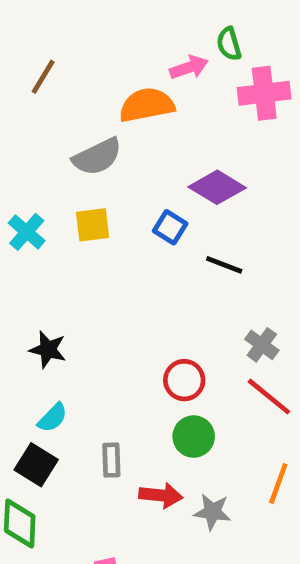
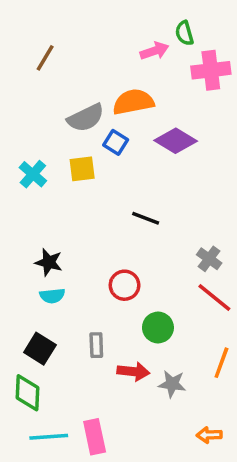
orange semicircle: (147, 105) -> (133, 102), moved
blue square: (170, 227) -> (116, 142), moved
black line: (224, 265) -> (146, 218), moved
red circle: (184, 380) -> (125, 285), moved
cyan semicircle: (53, 418) -> (52, 296), moved, turned 40

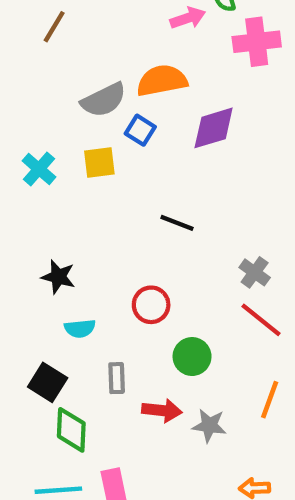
purple diamond: (176, 141) -> (214, 128), turned -48
cyan semicircle: (52, 296) -> (80, 328), moved
green diamond: (28, 393) -> (71, 430), moved

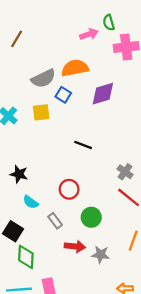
cyan semicircle: (80, 328) -> (31, 202), turned 42
gray rectangle: (117, 378) -> (55, 221), moved, turned -35

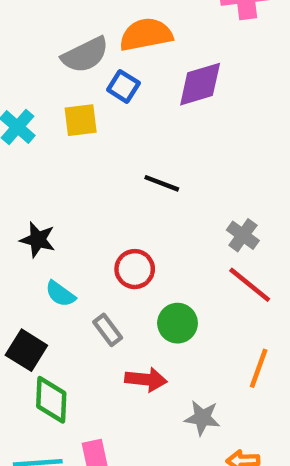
gray star: (101, 255) -> (202, 418), moved

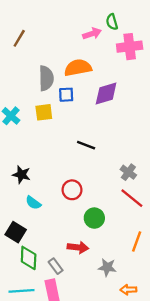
gray semicircle: (85, 55) -> (46, 78), turned -65
blue square: (123, 86) -> (66, 95), turned -35
gray rectangle: (108, 330) -> (56, 266), moved

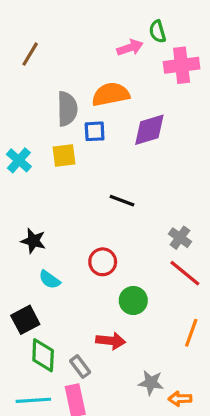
black square: (16, 232) -> (25, 320), turned 30
gray star: (107, 267) -> (151, 383), moved

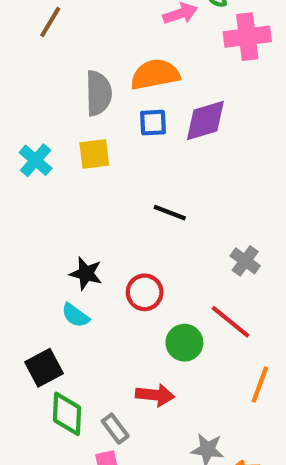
blue square: (95, 131) -> (153, 123), moved
black star: (33, 241) -> (86, 273), moved
red line: (185, 273) -> (230, 322), moved

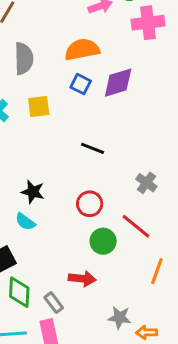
gray semicircle: (98, 93) -> (24, 59), moved
blue square: (153, 123) -> (81, 84), turned 30
red circle: (145, 292) -> (90, 204), moved

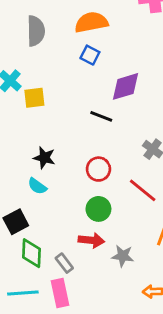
purple diamond: (118, 83) -> (126, 86), moved
yellow square: (39, 106) -> (34, 98), moved
green circle: (103, 241) -> (98, 209), moved
gray star: (120, 318) -> (123, 256), moved

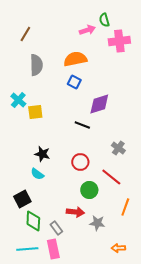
green circle: (98, 209) -> (89, 190), moved

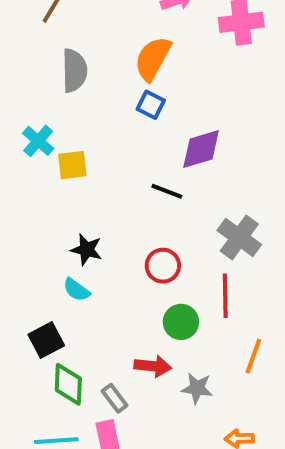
orange semicircle: (75, 59) -> (153, 59), turned -50
gray cross: (118, 148) -> (239, 237), size x1.5
red line: (111, 177) -> (225, 296), turned 50

